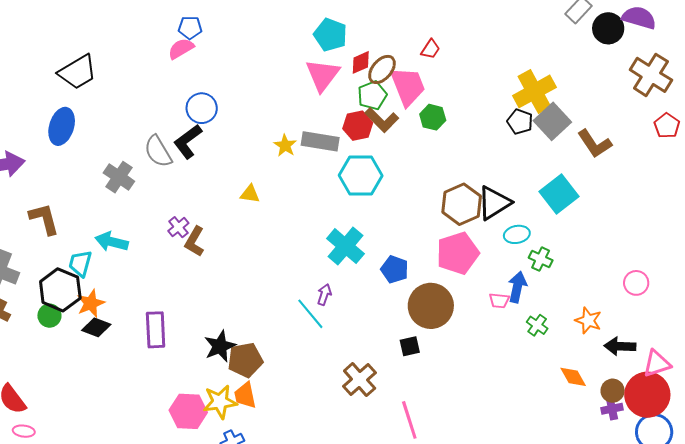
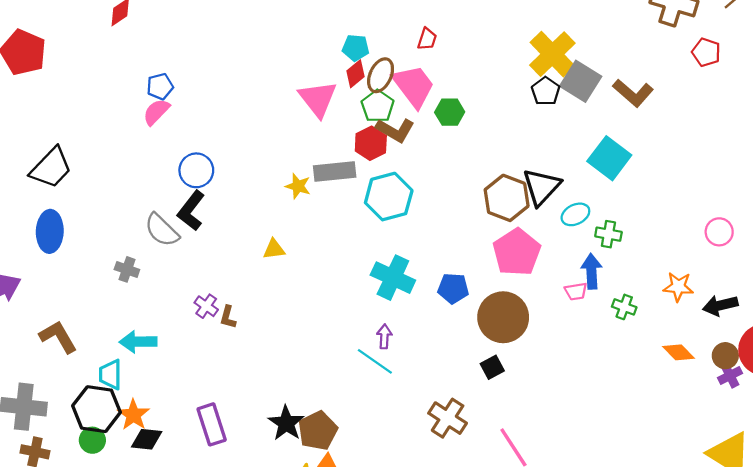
cyan pentagon: (330, 35) -> (356, 48), moved, size x0.7
black pentagon: (520, 122) -> (546, 91), turned 30
gray cross: (119, 177) -> (127, 269), size x0.7
brown L-shape: (195, 242) -> (228, 317), size x0.7

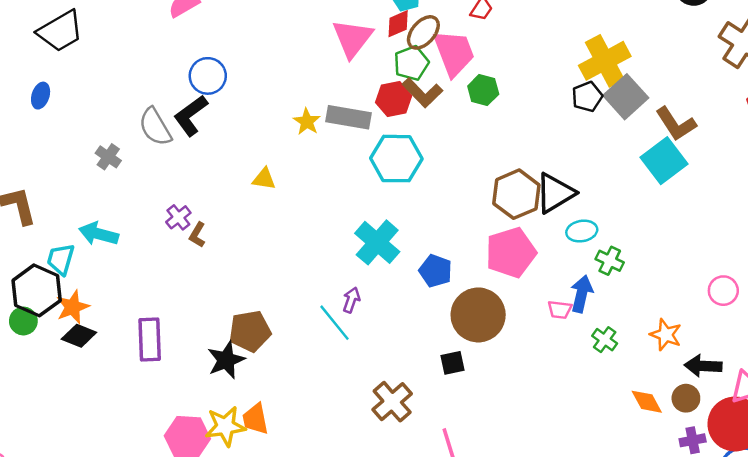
cyan square: (609, 158) -> (664, 161), moved
blue ellipse: (50, 231) -> (41, 96), size x0.6
brown circle: (725, 356) -> (686, 398), moved
brown pentagon: (318, 431) -> (250, 331), moved

